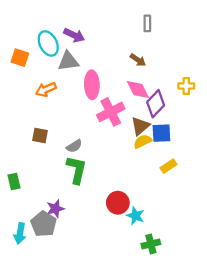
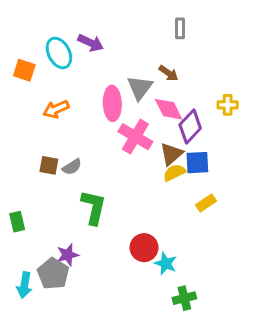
gray triangle: (68, 61) -> (140, 88), moved, turned -45
pink cross: (111, 112) -> (135, 137), turned -32
gray semicircle: (74, 146) -> (72, 167), moved

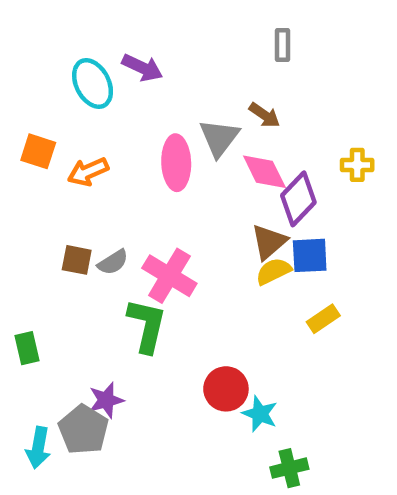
orange square: (24, 70) -> (38, 151), moved
pink cross: (135, 137) -> (169, 276), moved

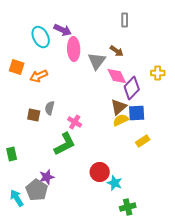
pink ellipse: (176, 163) -> (74, 49), moved
gray semicircle: (113, 262) -> (50, 108), moved, turned 136
pink cross: (169, 276) -> (75, 122), size x0.6
green L-shape: (147, 326) -> (65, 144), turned 50
cyan arrow: (38, 448) -> (17, 198), turned 138

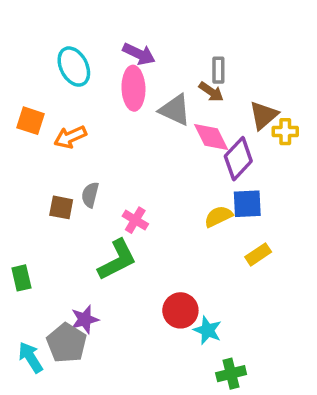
gray rectangle: (125, 20) -> (218, 70), moved
purple arrow: (63, 30) -> (139, 54), moved
gray triangle: (97, 61) -> (175, 110), turned -42
brown triangle: (119, 107) -> (264, 115), moved

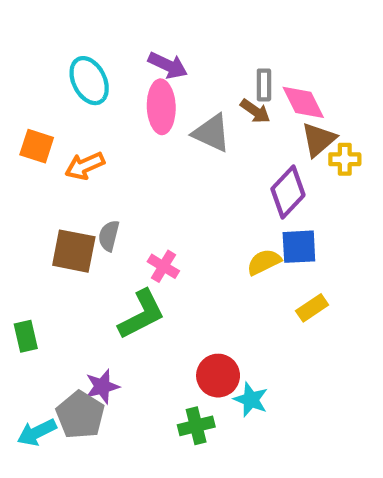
pink diamond: (211, 137) -> (303, 102), moved
brown square: (61, 207) -> (74, 251), size x1.5
cyan arrow: (31, 357) -> (37, 432), turned -84
green cross: (231, 374) -> (196, 426), moved

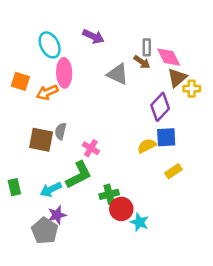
pink ellipse: (161, 107) -> (64, 73), moved
green cross: (196, 426) -> (109, 194), moved
cyan arrow: (37, 432) -> (51, 189), moved

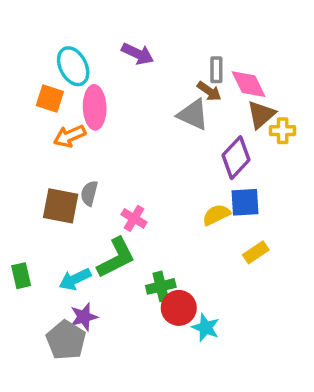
gray triangle: (118, 74) -> (193, 115), moved
orange square: (20, 81) -> (50, 98), moved

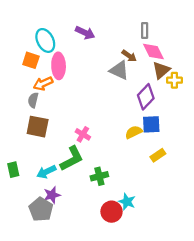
gray rectangle: (216, 70) -> (145, 31), moved
gray semicircle: (89, 193) -> (33, 100), moved
red circle: (179, 308) -> (112, 212), moved

